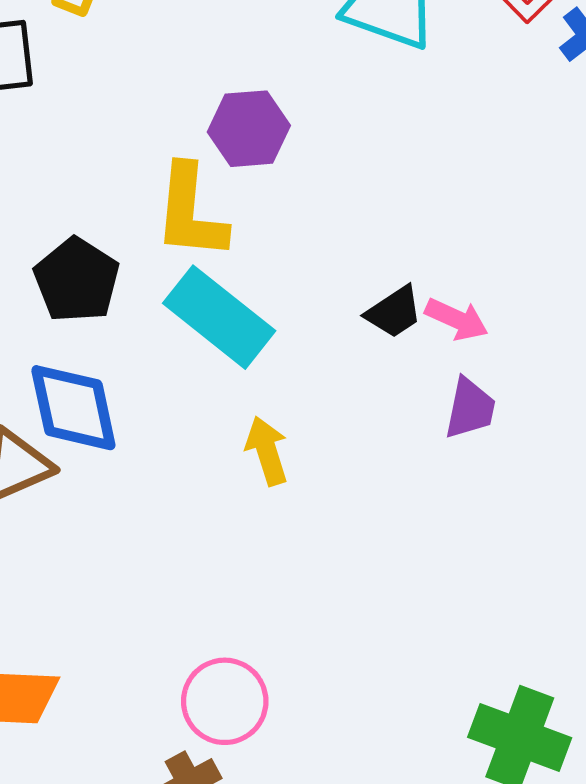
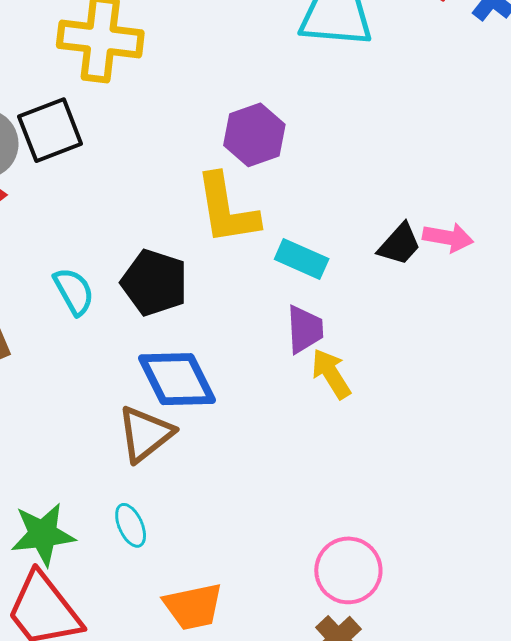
cyan rectangle: (219, 317) -> (302, 259), moved, size x0.6
purple trapezoid: (470, 408) -> (305, 329), moved

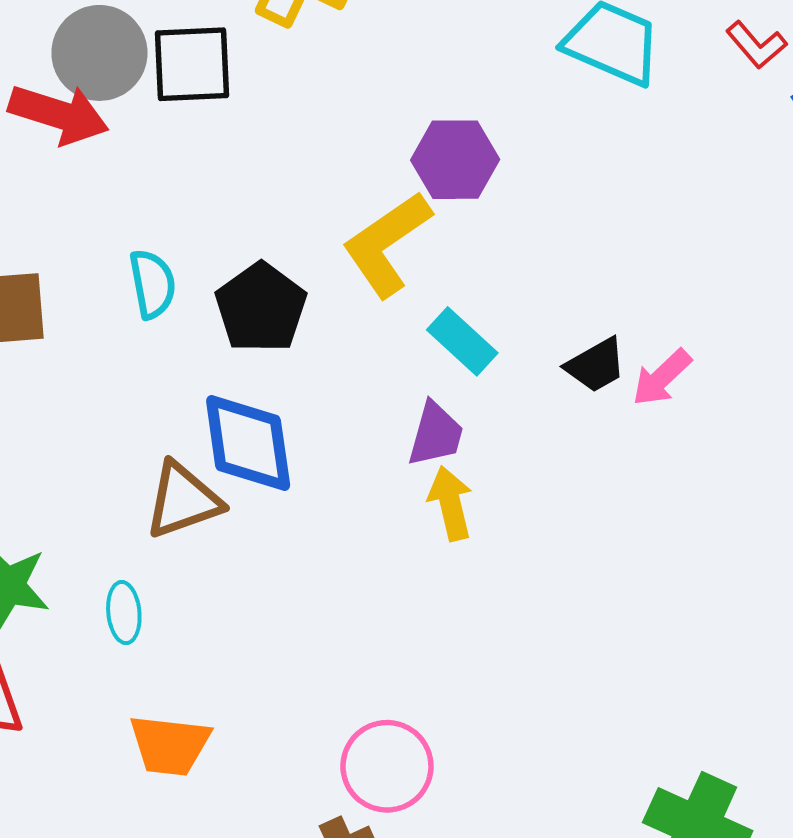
yellow L-shape: (227, 209) -> (387, 244), turned 46
pink arrow: (448, 238) -> (662, 378), turned 108

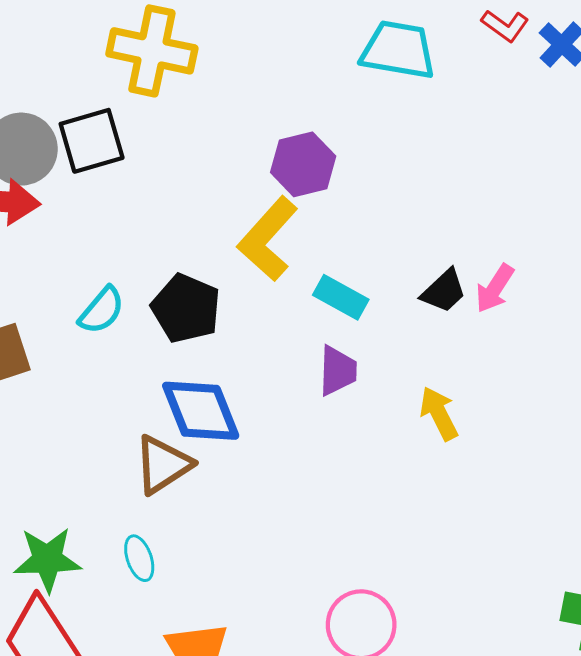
cyan semicircle: (152, 284) -> (102, 310), turned 64
yellow arrow: (450, 503) -> (439, 414), moved

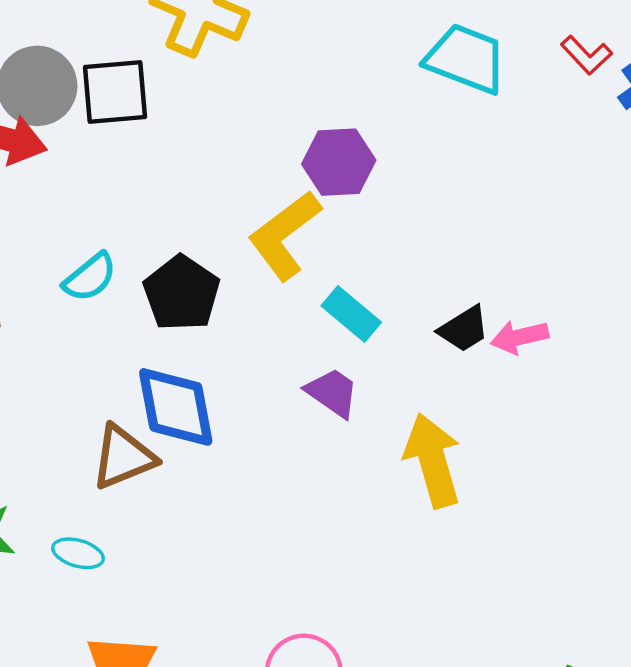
pink arrow: (495, 288) -> (520, 337), turned 33
purple trapezoid: (338, 371) -> (332, 393), turned -68
yellow arrow: (439, 414) -> (433, 460), size x1.5
cyan ellipse: (139, 558) -> (78, 553), turned -66

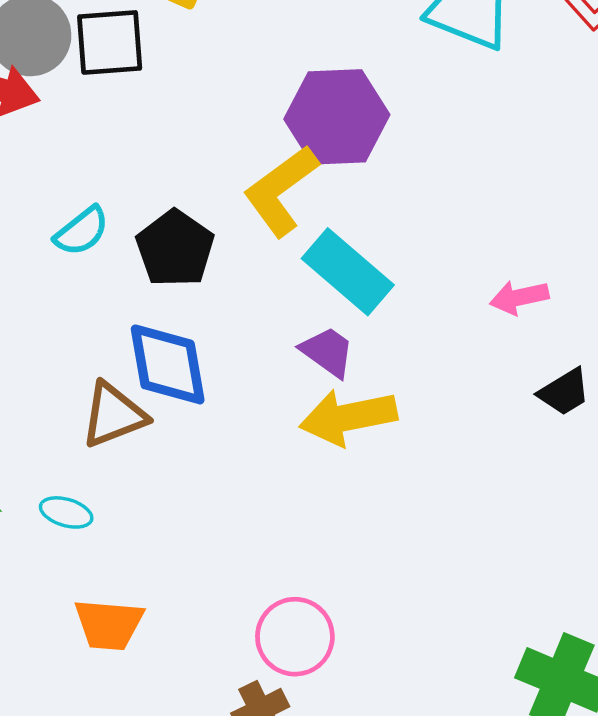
purple hexagon: (339, 162) -> (337, 117), size x1.4
cyan rectangle: (351, 314) -> (348, 272), size x1.5
black trapezoid: (464, 329) -> (564, 392), moved
yellow arrow: (433, 460) -> (348, 417), moved, turned -86

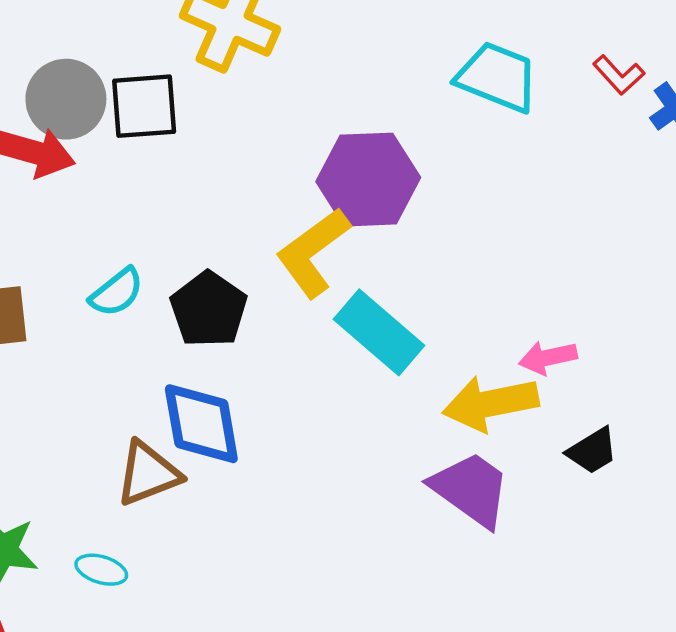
purple trapezoid: (328, 352) -> (471, 489), moved, size x1.5
yellow arrow: (348, 417) -> (490, 403), moved

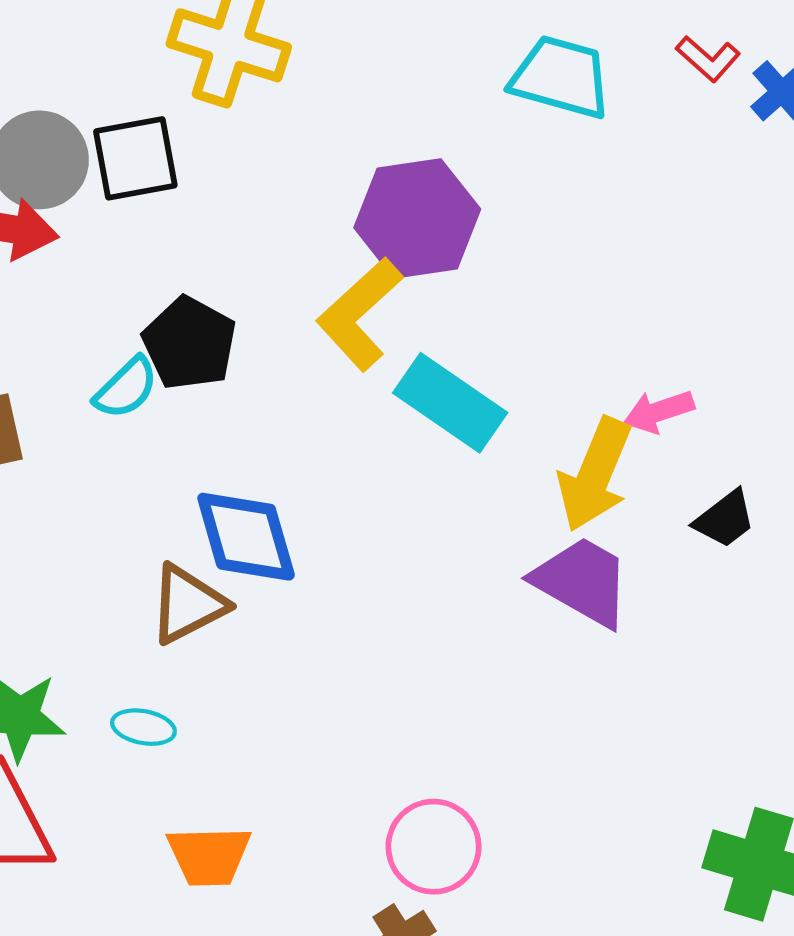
black pentagon: (209, 309) -> (189, 343), moved
yellow arrow: (490, 403) -> (595, 475), turned -50

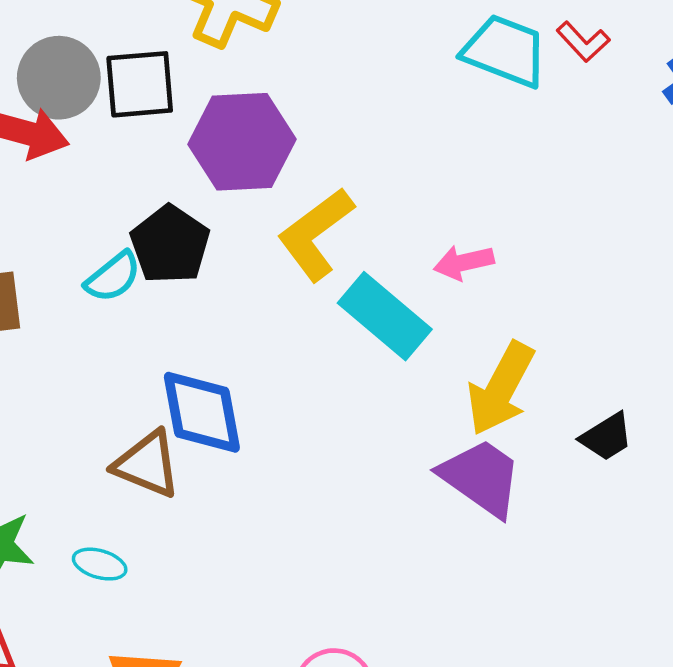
red L-shape: (708, 59) -> (583, 42), moved
purple hexagon: (417, 218) -> (242, 142), moved
pink arrow: (659, 411) -> (464, 262), moved
brown triangle: (188, 604) -> (147, 464), turned 44

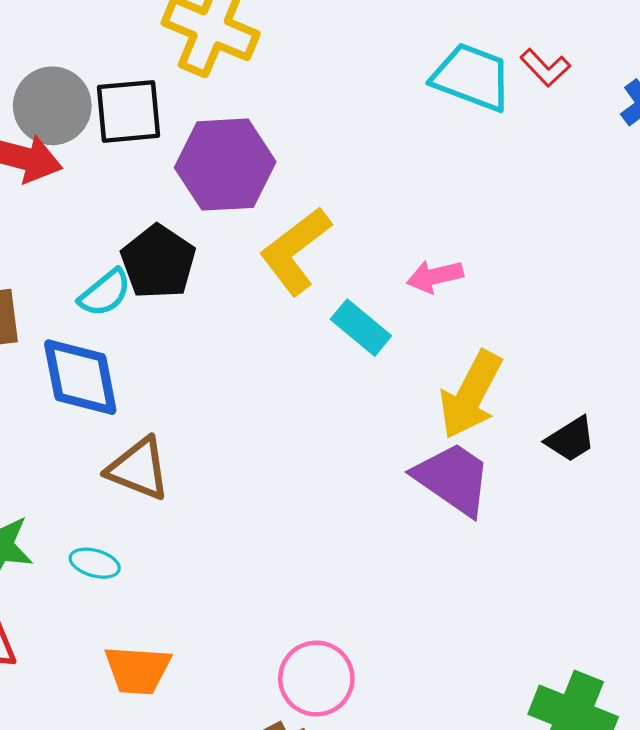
cyan rectangle: (385, 316) -> (361, 328), size x0.7
blue diamond: (202, 412) -> (80, 377), moved

